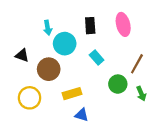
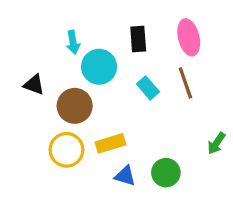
brown line: (137, 64) -> (185, 83), moved, turned -48
green circle: (118, 84) -> (166, 173), moved
green arrow: (141, 94) -> (216, 143), turned 56
yellow circle: (30, 98) -> (66, 150), moved

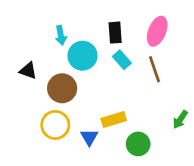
pink ellipse: (189, 37) -> (157, 31), turned 36
cyan rectangle: (148, 88) -> (122, 60), moved
yellow rectangle: (110, 143) -> (114, 120), moved
blue triangle: (125, 176) -> (89, 137), moved, turned 42

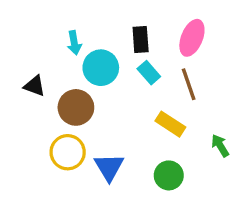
yellow rectangle: (114, 120) -> (170, 124), moved, turned 50
green arrow: (180, 120) -> (220, 146), turned 114
blue triangle: (89, 137) -> (109, 167), size x1.4

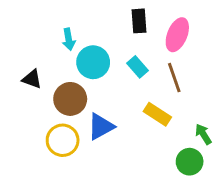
black rectangle: (141, 39) -> (139, 21), moved
blue triangle: (109, 167) -> (101, 126), moved, turned 32
green circle: (169, 175) -> (190, 162), moved

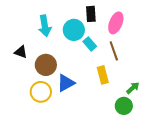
cyan arrow: (69, 39) -> (45, 26), size x1.5
cyan circle: (93, 62) -> (74, 30), moved
yellow rectangle: (157, 114) -> (103, 75), turned 42
green arrow: (203, 134) -> (133, 88), turned 80

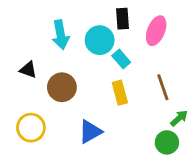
brown line: (114, 51) -> (163, 87), moved
yellow rectangle: (103, 75) -> (120, 93), moved
blue triangle: (66, 83) -> (90, 132), moved
yellow circle: (41, 92) -> (31, 128), moved

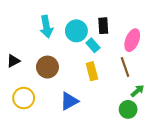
black rectangle: (122, 19) -> (103, 26), moved
pink ellipse: (156, 31) -> (132, 40), moved
black triangle: (28, 70) -> (13, 61), moved, turned -48

